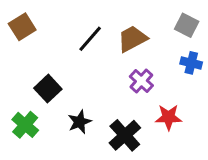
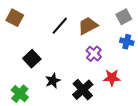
gray square: (187, 25) -> (124, 17), turned 35
brown square: (22, 27) -> (15, 18), turned -30
green cross: (25, 125) -> (20, 94), moved

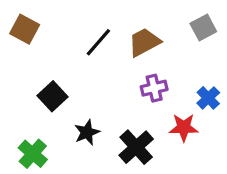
blue cross: (127, 42) -> (208, 98), moved, turned 32
purple cross: (94, 54) -> (154, 88), turned 35

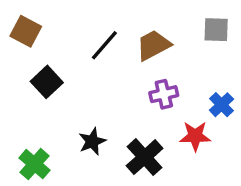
gray square: (203, 27) -> (216, 30), turned 30
black square: (52, 96) -> (47, 82), moved

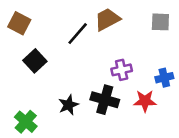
brown trapezoid: (153, 45) -> (107, 19), moved
blue cross: (221, 105) -> (164, 78), turned 30
black cross: (145, 157) -> (105, 100), moved, turned -32

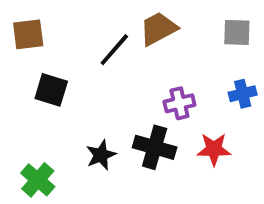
brown square: (19, 23) -> (28, 34), turned -35
black square: (35, 61) -> (51, 90), turned -30
blue cross: (164, 78) -> (243, 94), moved

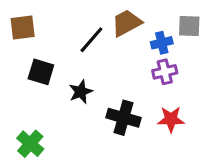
blue cross: (243, 94) -> (162, 43), moved
purple cross: (179, 103) -> (165, 72), moved
black star: (101, 155) -> (81, 92), moved

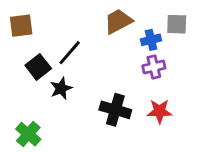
black line: (91, 40) -> (70, 53), moved
black square: (41, 72) -> (38, 67), turned 35
black star: (81, 92) -> (61, 88), moved

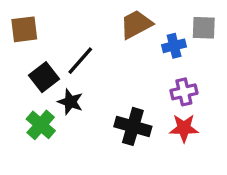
purple cross: (154, 67) -> (184, 92), moved
black star: (61, 88) -> (70, 102), turned -30
green cross: (28, 134) -> (41, 125), moved

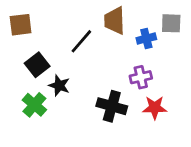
brown trapezoid: (136, 24) -> (115, 21), turned -64
black line: (80, 61) -> (81, 41), moved
purple cross: (184, 92) -> (141, 77), moved

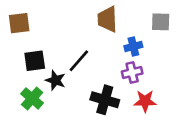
blue cross: (146, 39) -> (133, 46), moved
black line: (81, 41) -> (79, 61), moved
black square: (37, 65) -> (35, 61), turned 30

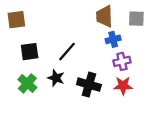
brown trapezoid: (107, 19) -> (104, 16), moved
purple cross: (132, 72) -> (122, 61), moved
black star: (55, 80) -> (56, 78), moved

